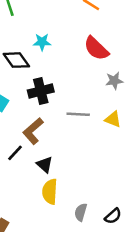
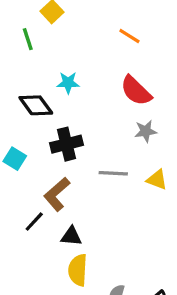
gray star: (114, 81) -> (146, 131), moved
black triangle: (45, 165) -> (71, 236), turned -36

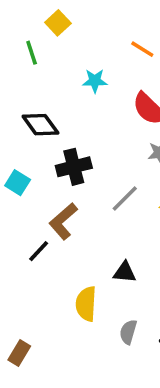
cyan star: (68, 83) -> (95, 81), moved
gray line: (113, 173) -> (125, 198), turned -48
black triangle: (71, 236) -> (125, 272), moved

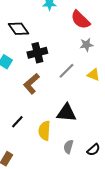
black line: (39, 251) -> (17, 122), moved
black triangle: (125, 272) -> (66, 113), size x1.5

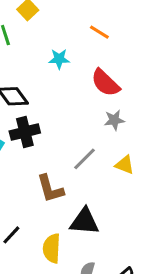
black cross: (37, 53) -> (25, 132), moved
brown L-shape: (31, 84) -> (50, 189), moved, turned -65

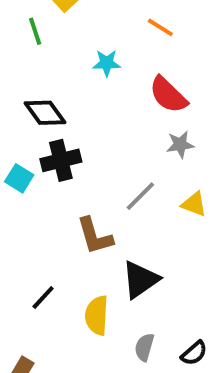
black triangle: (84, 221) -> (140, 280), turned -40

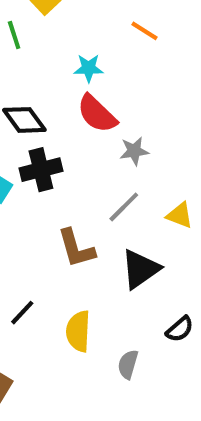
red semicircle: (168, 95) -> (97, 114), moved
gray star: (180, 145) -> (134, 151), moved
black triangle: (140, 280) -> (140, 269), moved
black semicircle: (194, 353) -> (180, 329), moved

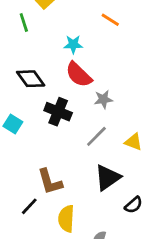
black cross: (41, 170) -> (58, 112), moved, turned 36
brown L-shape: (76, 248) -> (50, 182), moved
black semicircle: (180, 329) -> (134, 205), moved

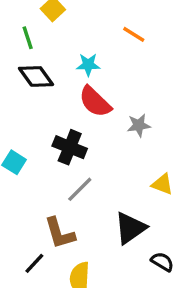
black diamond: (31, 79) -> (36, 76), moved
gray star: (103, 99) -> (139, 125), moved
gray line: (96, 136) -> (80, 189), moved
black semicircle: (134, 205) -> (162, 262), turned -108

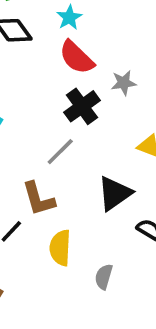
cyan star: (88, 65) -> (69, 18), turned -30
black cross: (70, 147) -> (82, 106), moved, turned 32

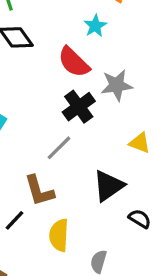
cyan star: (69, 18) -> (95, 26), moved
gray star: (124, 83) -> (117, 85), size x1.4

